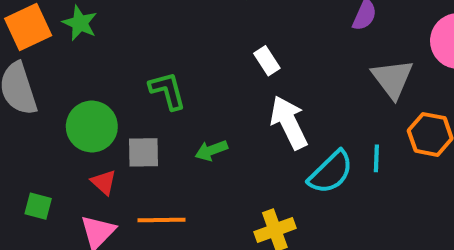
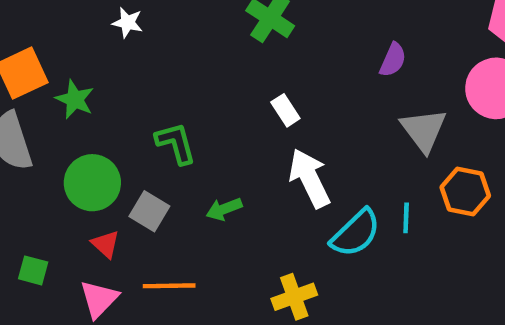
green star: (80, 23) -> (75, 99), moved
gray square: (144, 152) -> (149, 211), turned 32

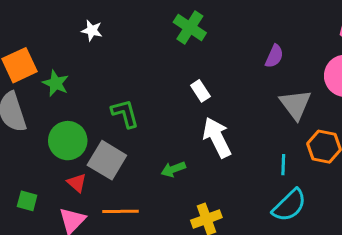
green arrow: (224, 209) -> (173, 169), moved
gray square: (149, 211) -> (107, 160), size x1.4
cyan semicircle: (356, 233) -> (289, 205), moved

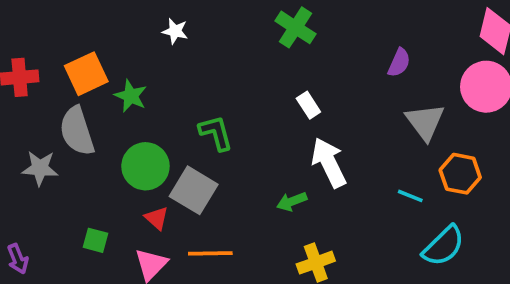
cyan line: (283, 165) -> (410, 196), turned -70
green arrow: (173, 169) -> (292, 201), moved
cyan semicircle: (289, 205) -> (444, 246), moved

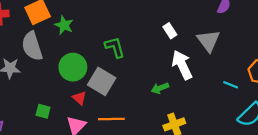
gray triangle: (425, 122) -> (208, 41), moved

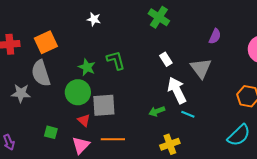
green star: (64, 25) -> (87, 67), moved
green L-shape: (115, 47) -> (116, 60), moved
gray square: (102, 81) -> (104, 105), turned -35
cyan line: (231, 85) -> (188, 114), moved

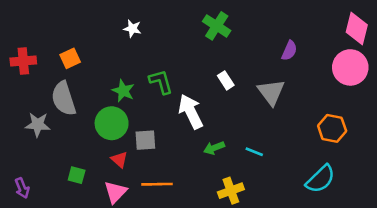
orange square: (46, 42) -> (70, 58), size x0.7
white arrow: (177, 90) -> (191, 112), moved
gray square: (104, 105) -> (145, 140), size x0.7

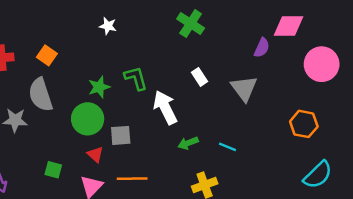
pink diamond: (357, 29) -> (289, 26), moved, turned 76
orange square: (70, 58) -> (47, 55), turned -30
green star: (123, 91) -> (99, 87), turned 30
cyan semicircle: (320, 179) -> (318, 175), moved

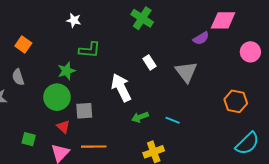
purple semicircle: (262, 48) -> (201, 38), turned 35
pink circle: (322, 64) -> (250, 52), size x0.7
green L-shape: (136, 78) -> (90, 50), moved, turned 110
gray semicircle: (41, 95) -> (18, 77), size x0.6

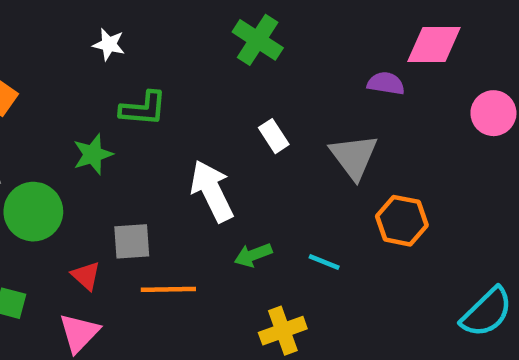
purple semicircle: (201, 38) -> (386, 83), turned -140
green circle: (57, 97) -> (33, 212), moved
orange hexagon: (236, 101) -> (402, 221), moved
orange line: (94, 147) -> (168, 289), moved

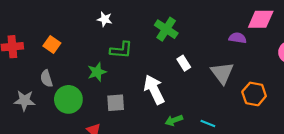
green cross: (258, 40) -> (166, 29), moved
orange hexagon: (402, 221) -> (254, 94), moved
gray square: (132, 241) -> (116, 103), moved

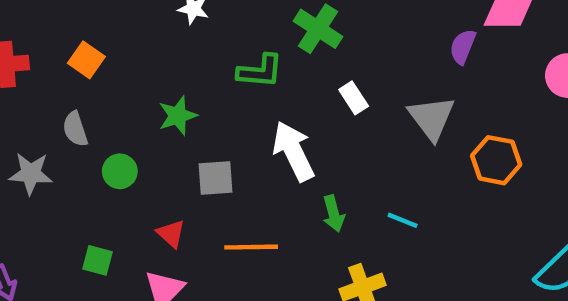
purple semicircle: (238, 38) -> (463, 47), turned -77
green L-shape: (121, 50) -> (260, 71), moved
green circle: (68, 99) -> (120, 171), size x0.6
green arrow: (174, 120) -> (334, 214), turned -84

